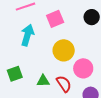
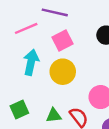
yellow circle: (64, 50) -> (63, 72), moved

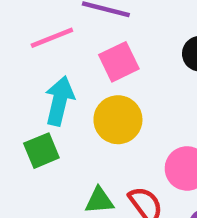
green square: (19, 109) -> (41, 151), moved

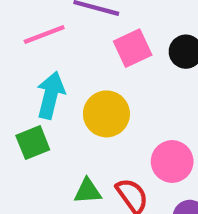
pink square: (119, 62) -> (133, 48), moved

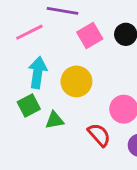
green triangle: (88, 191) -> (55, 120), moved

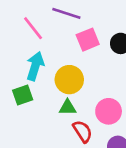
pink line: (29, 32) -> (33, 28), turned 70
green triangle: (55, 120) -> (68, 108), moved

